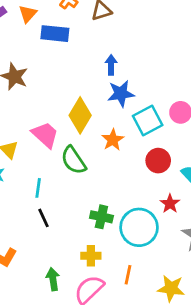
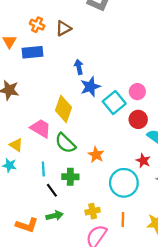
orange star: (113, 140) -> (96, 155), moved
red circle: (158, 161) -> (138, 119), moved
green cross: (101, 217) -> (70, 177), moved
green arrow: (53, 279) -> (55, 216), moved, turned 98

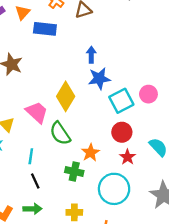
red circle: (138, 119) -> (122, 132), moved
red star: (143, 161) -> (127, 157), moved
green cross: (70, 177) -> (74, 172), moved

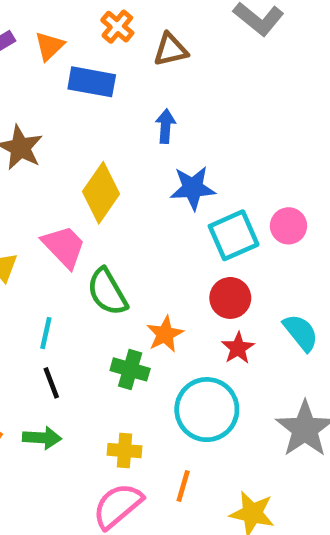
blue arrow: (91, 55) -> (166, 126), moved
yellow diamond: (66, 96) -> (101, 193), moved

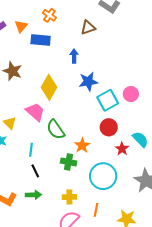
brown triangle: (170, 50) -> (88, 28), moved
red star: (238, 348) -> (122, 149), moved

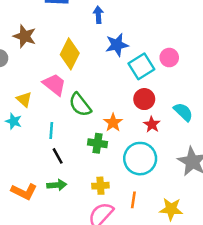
red star: (122, 149) -> (152, 124), moved

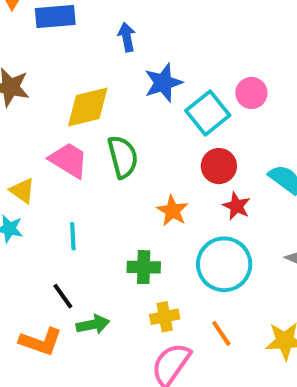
yellow diamond: (70, 54) -> (88, 107), turned 56
green semicircle: (80, 105) -> (123, 157), moved, turned -150
green cross: (97, 143) -> (144, 267), moved
black line: (58, 156) -> (63, 296), moved
orange line: (133, 200) -> (221, 333), turned -35

